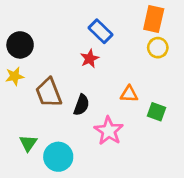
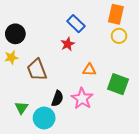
orange triangle: (129, 94) -> (89, 70), moved
black semicircle: (81, 105) -> (57, 98), moved
green square: (156, 112) -> (118, 84), size x1.5

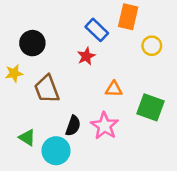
orange rectangle: (116, 14) -> (128, 17), moved
black circle: (15, 34) -> (32, 43), moved
green triangle: (22, 108) -> (27, 138), turned -32

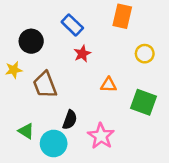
blue rectangle: (97, 30) -> (72, 25), moved
yellow circle: (152, 46) -> (145, 54), moved
pink star: (105, 126) -> (101, 136), moved

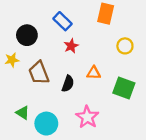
black semicircle: (70, 120) -> (68, 84), moved

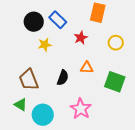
black circle: (27, 35) -> (34, 22), moved
red star: (71, 46) -> (81, 38), moved
yellow star: (12, 60) -> (45, 45), moved
brown trapezoid: (39, 73) -> (29, 80), moved

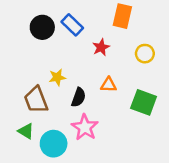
yellow star: (45, 45) -> (57, 77), moved
pink star: (81, 109) -> (85, 127), moved

